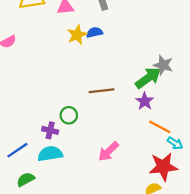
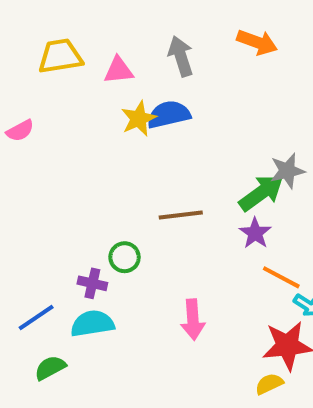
blue semicircle: (94, 32) -> (169, 115), size x1.5
gray star: (163, 65) -> (287, 171), turned -30
pink arrow: (108, 151) -> (193, 320), turned -50

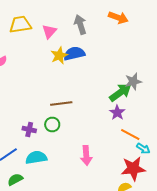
pink triangle: (119, 70) -> (49, 32), turned -42
brown line: (181, 215) -> (61, 104), moved
purple cross: (92, 283) -> (29, 130), moved

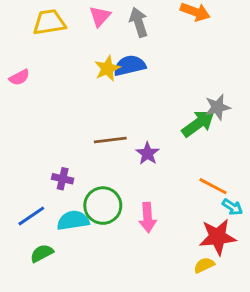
pink triangle: (49, 32) -> (100, 16), moved
purple star: (117, 112) -> (148, 153), moved
green circle: (52, 124) -> (103, 206), moved, size x1.6

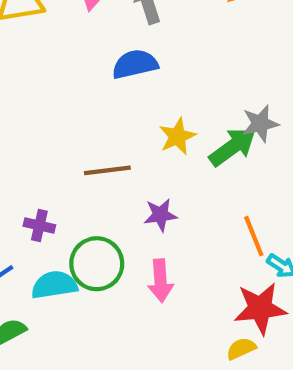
yellow star: (107, 68) -> (177, 136), moved
purple star: (148, 153) -> (160, 215), moved, turned 30
orange line: (213, 186) -> (254, 236), turned 40

